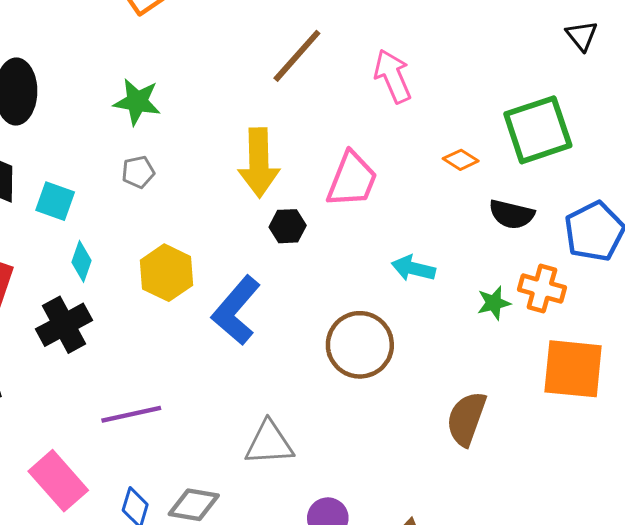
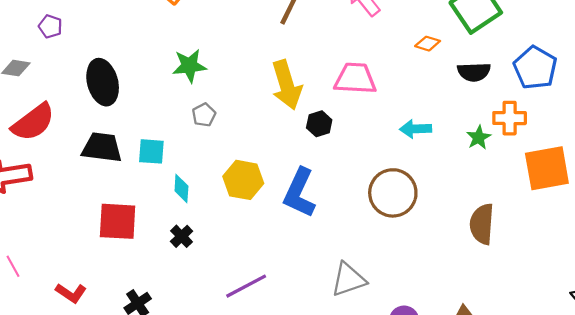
pink trapezoid: (352, 180) -> (355, 79), turned -93
black cross: (64, 325) -> (182, 236), size x0.6

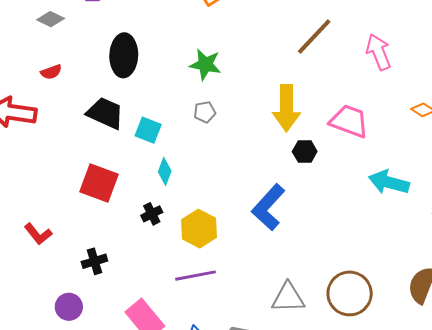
red semicircle: (33, 122) -> (51, 72), size x0.5
cyan arrow: (415, 129) -> (389, 182), size x1.4
yellow hexagon: (243, 180) -> (199, 229), moved
brown circle: (393, 193) -> (350, 293), moved

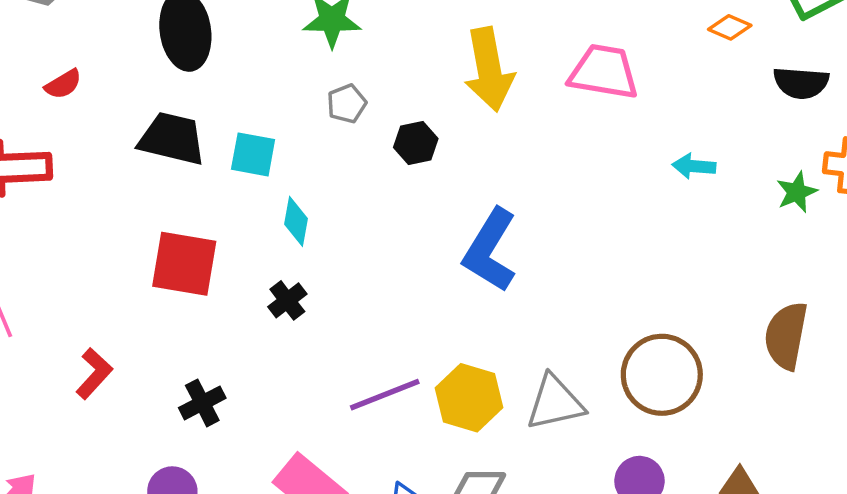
black hexagon: (305, 151) -> (416, 143), moved
cyan arrow: (389, 182) -> (694, 166), size x0.6
yellow hexagon: (199, 229) -> (469, 398), moved
red L-shape: (38, 234) -> (94, 374), turned -88

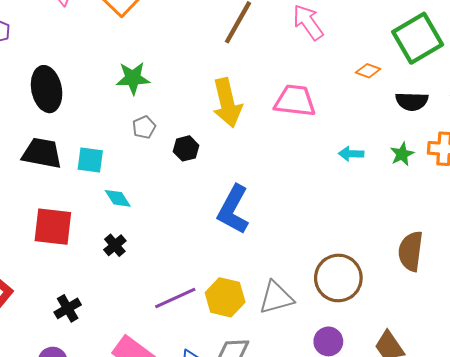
green star: (797, 192) -> (402, 154), moved
cyan diamond: (296, 221) -> (118, 198), turned -40

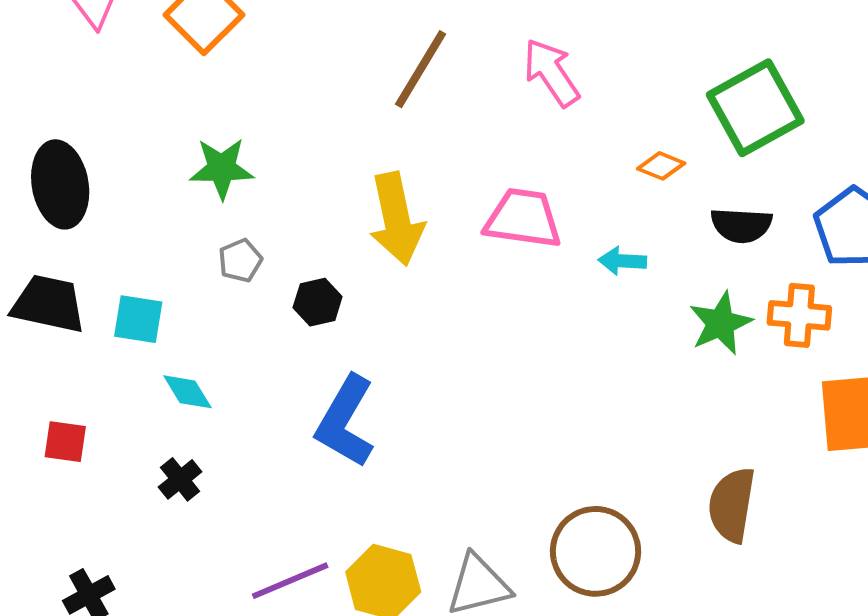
cyan arrow: (351, 154) -> (622, 261), moved
green star: (402, 154) -> (721, 323), size x1.4
blue L-shape: (233, 210) -> (345, 421), moved
red square: (53, 227) -> (65, 442), size x0.6

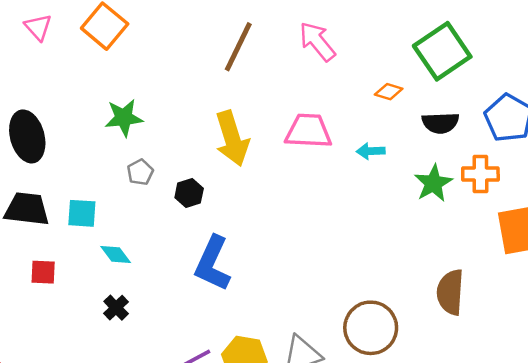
red square: (65, 442) -> (43, 272), moved

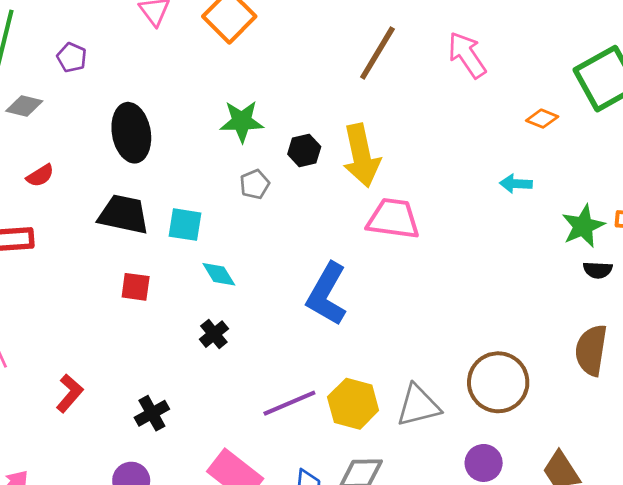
black semicircle: (440, 123) -> (598, 270), moved, size x0.7
pink trapezoid: (308, 131) -> (393, 219), moved
black hexagon: (189, 193) -> (304, 150), moved

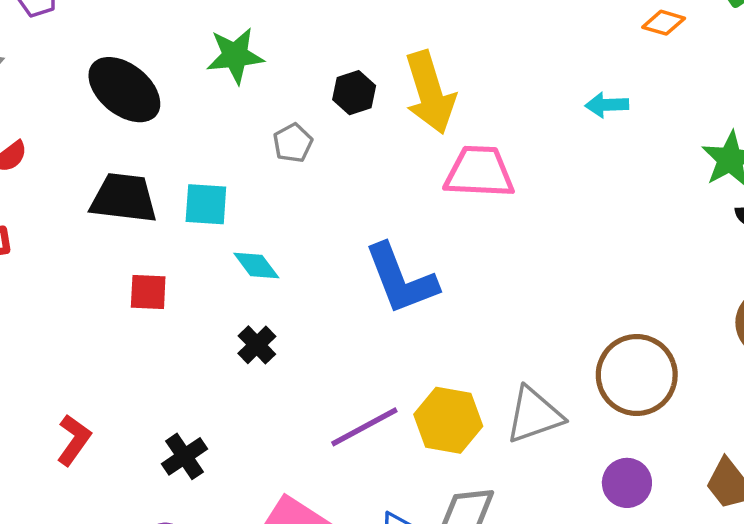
green star: (242, 121) -> (235, 56), moved
black ellipse: (131, 133) -> (124, 90), turned -36
cyan arrow: (516, 184) -> (607, 105), moved
blue L-shape: (327, 294) -> (401, 279), turned -46

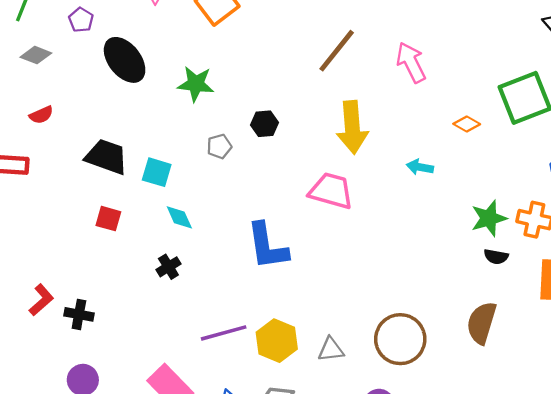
black ellipse: (124, 90) -> (125, 60), moved
yellow arrow: (430, 92) -> (352, 127), moved
gray triangle: (534, 415) -> (331, 350), size x0.7
black cross: (184, 456) -> (79, 314), moved, turned 32

